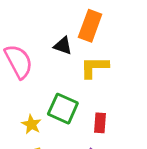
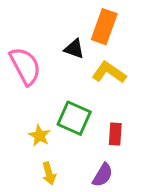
yellow L-shape: (94, 67) -> (109, 72), turned 36

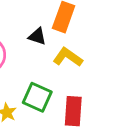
red rectangle: (115, 134) -> (73, 111), size x1.5

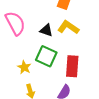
black triangle: (37, 36) -> (46, 30), moved

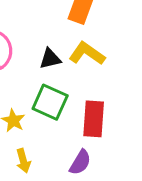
black triangle: (46, 30) -> (50, 59), turned -32

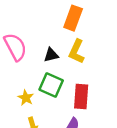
yellow L-shape: (87, 54) -> (77, 52), turned -100

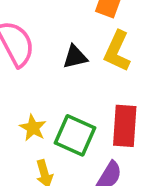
green square: (51, 85) -> (75, 135), moved

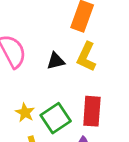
green square: (75, 135) -> (56, 118), turned 32

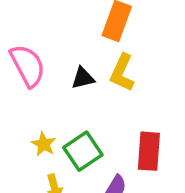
red rectangle: (92, 111) -> (149, 151), moved

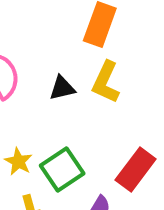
red rectangle: (149, 151) -> (136, 169), turned 33

